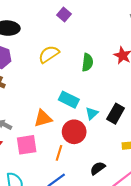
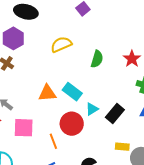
orange triangle: (43, 118) -> (47, 93), moved
orange line: (59, 153) -> (53, 141), turned -49

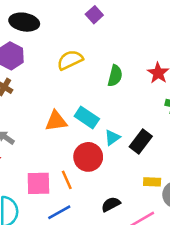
pink square: (24, 128) -> (38, 183), moved

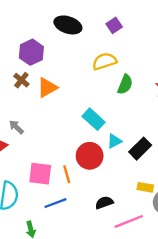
black ellipse: (24, 22) -> (68, 25), moved
yellow semicircle: (70, 60) -> (104, 61), moved
orange triangle: (56, 121) -> (47, 88), moved, turned -30

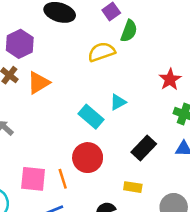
green semicircle: (125, 84) -> (129, 31), moved
cyan triangle: (114, 141) -> (118, 102), moved
yellow rectangle: (145, 187) -> (133, 187), moved

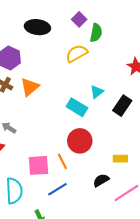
black rectangle: (144, 148) -> (122, 106), moved

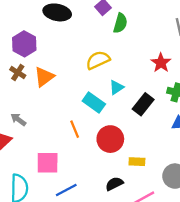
yellow semicircle: (77, 53) -> (98, 60), moved
red circle: (80, 141) -> (110, 139), moved
orange line: (62, 161) -> (75, 129), moved

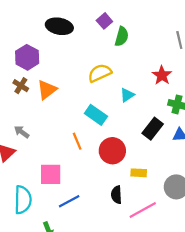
cyan triangle: (117, 87) -> (127, 95), moved
black rectangle: (143, 104) -> (153, 129), moved
black semicircle: (114, 184) -> (116, 195), turned -66

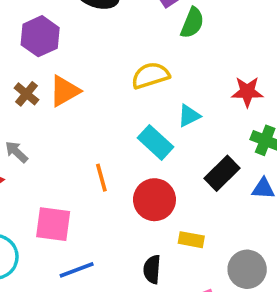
red star: (162, 75) -> (247, 92), turned 30
brown cross: (21, 86) -> (26, 94), moved
cyan rectangle: (96, 115) -> (156, 142), moved

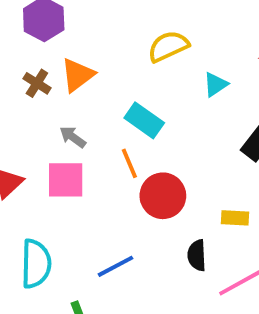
cyan rectangle: (156, 142) -> (144, 120), moved
gray arrow: (16, 152) -> (73, 137), moved
red circle: (154, 200) -> (163, 196), moved
pink square: (53, 224) -> (66, 180), moved

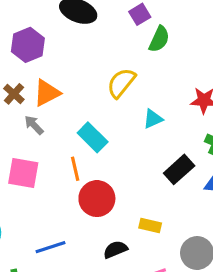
yellow semicircle: (168, 46) -> (121, 83), turned -36
gray arrow: (73, 137) -> (34, 125), moved
black semicircle: (197, 255) -> (115, 250), turned 60

